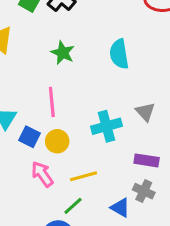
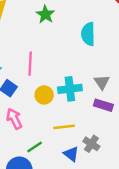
green star: (63, 53) -> (45, 14), moved
yellow circle: (57, 141) -> (44, 95), moved
purple rectangle: (147, 160) -> (103, 105), moved
yellow line: (84, 176) -> (64, 127), moved

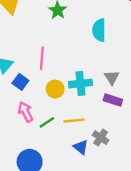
green line: (35, 147) -> (47, 122), moved

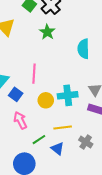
green line: (47, 122) -> (39, 140), moved
blue triangle: (81, 147) -> (57, 148), moved

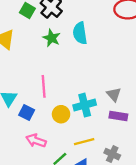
cyan semicircle: (83, 49) -> (80, 33), moved
pink arrow: (20, 120) -> (36, 141), turned -36

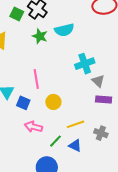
cyan semicircle: (80, 33) -> (64, 30), turned -90
cyan cross: (85, 105) -> (85, 64), moved

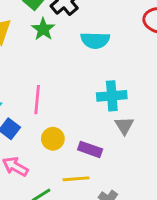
green star: (40, 36) -> (43, 29), moved
purple rectangle: (104, 99) -> (90, 149), moved

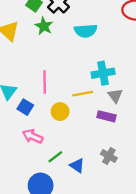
purple rectangle: (90, 149) -> (106, 116), moved
yellow line: (76, 179) -> (83, 94), moved

